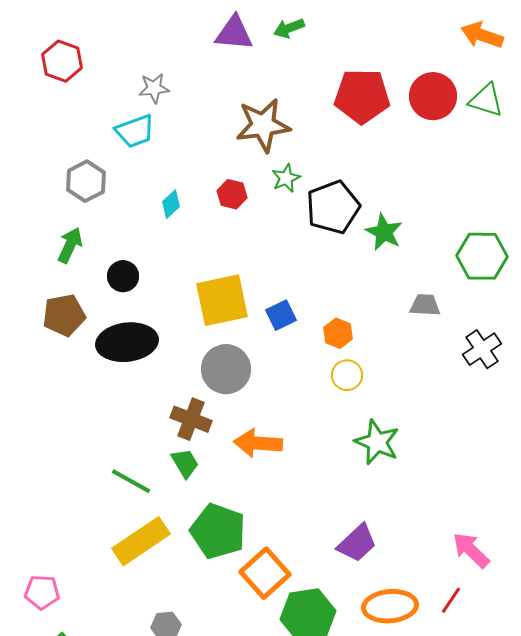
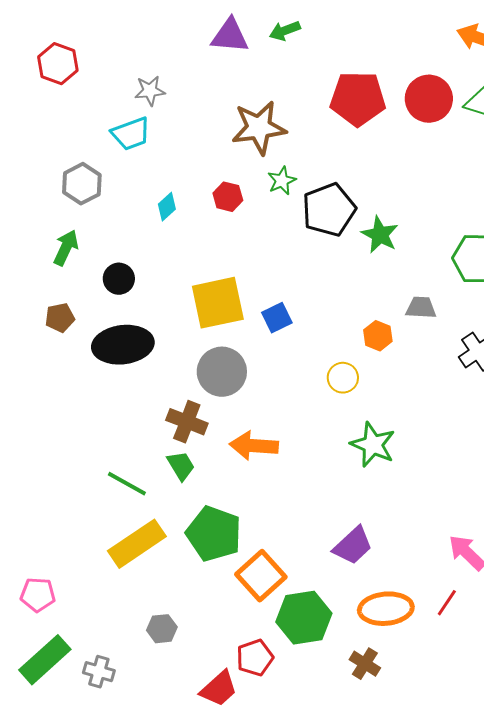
brown pentagon: (64, 315) -> (60, 318), size x0.7
orange hexagon: (338, 333) -> (378, 336), moved

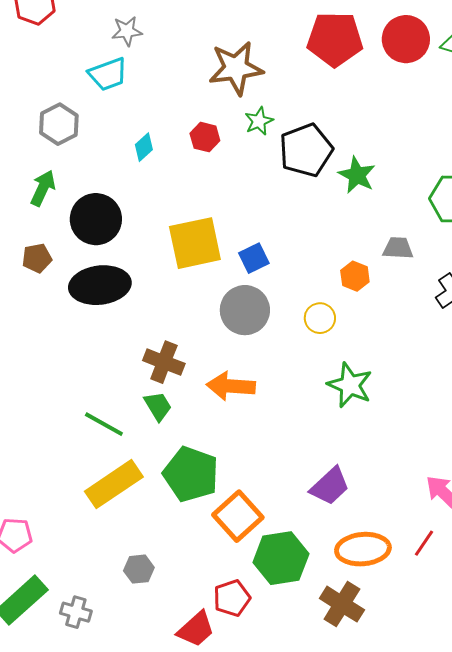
black circle: (119, 279) -> (96, 219), size x1.6
gray circle: (222, 372) -> (245, 310), moved
brown cross: (365, 664) -> (342, 604), size x1.4

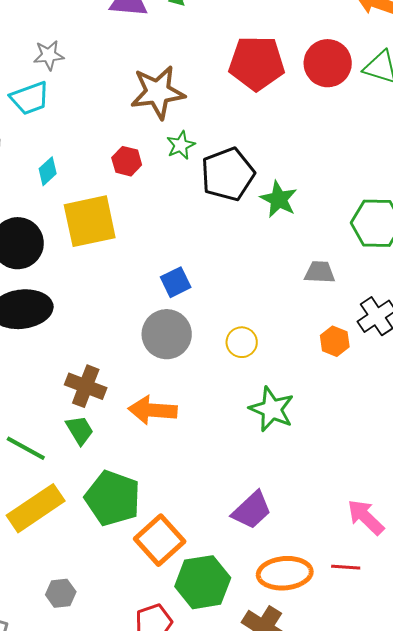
cyan diamond: (144, 147) -> (48, 171), moved
yellow square: (195, 243) -> (90, 221), moved
orange hexagon: (355, 276) -> (335, 341), moved
red line: (424, 543) -> (346, 567), turned 60

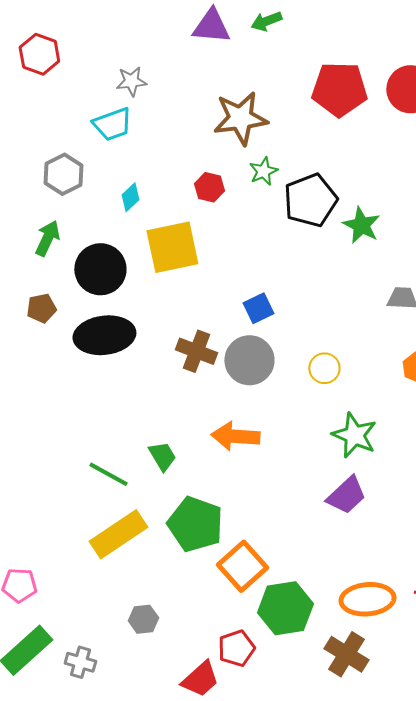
brown cross: (86, 386) -> (196, 351), moved
purple trapezoid: (252, 510) -> (346, 495), moved

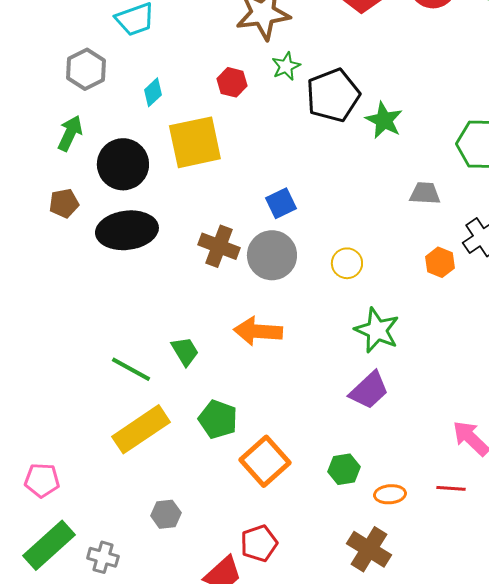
green pentagon: (195, 524) -> (218, 419), size x0.7
orange ellipse: (367, 599) -> (390, 494), size x0.6
green hexagon: (285, 608) -> (344, 469), moved, size x0.6

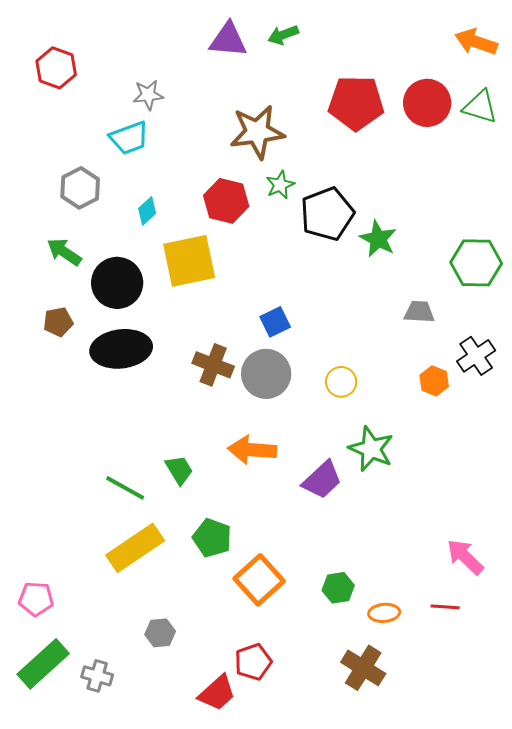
red hexagon: (232, 82) -> (226, 201), size x1.5
green arrow: (70, 133) -> (64, 252), turned -81
purple trapezoid: (369, 390) -> (322, 480), moved

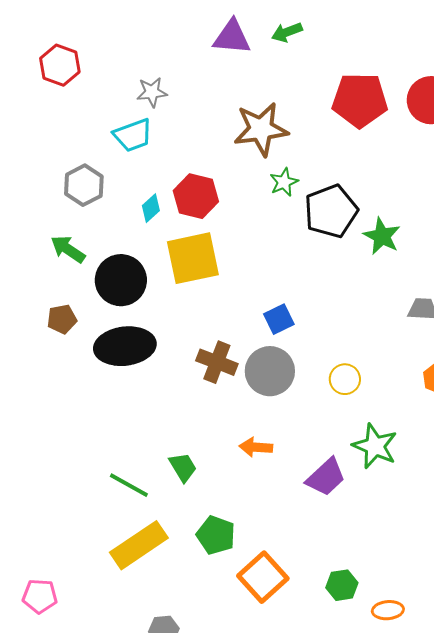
red hexagon: (226, 201) -> (196, 196), moved
orange arrow: (252, 450) -> (256, 447), size x0.7

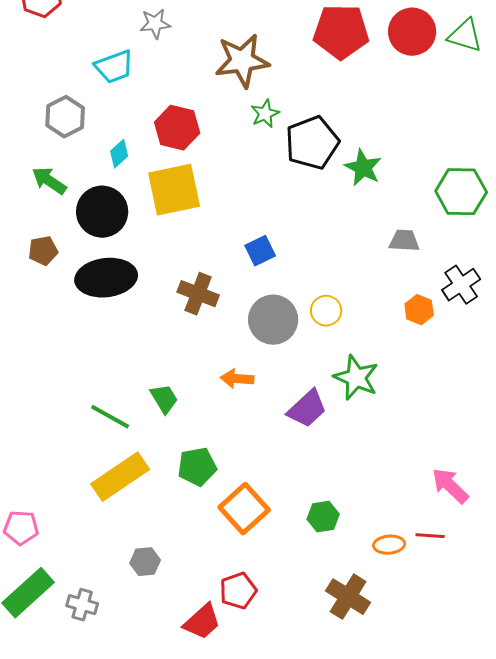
gray star: (152, 92) -> (155, 24), moved
cyan diamond: (151, 208) -> (119, 154), moved
gray circle: (270, 371) -> (273, 320), moved
green pentagon: (216, 535) -> (197, 467), turned -30
orange ellipse: (388, 610) -> (389, 545), moved

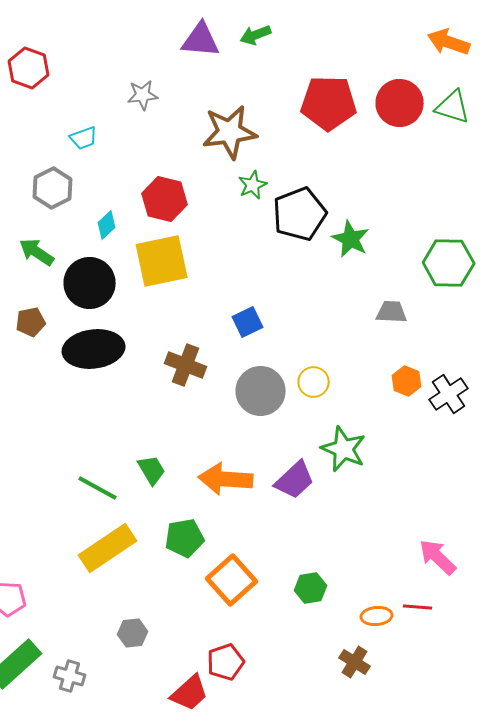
cyan trapezoid: (114, 67) -> (84, 138), moved, size x0.7
black cross: (461, 285) -> (449, 394), moved
orange arrow: (237, 379) -> (226, 479), moved, size x1.6
brown cross: (348, 597) -> (355, 662), moved, size x0.7

